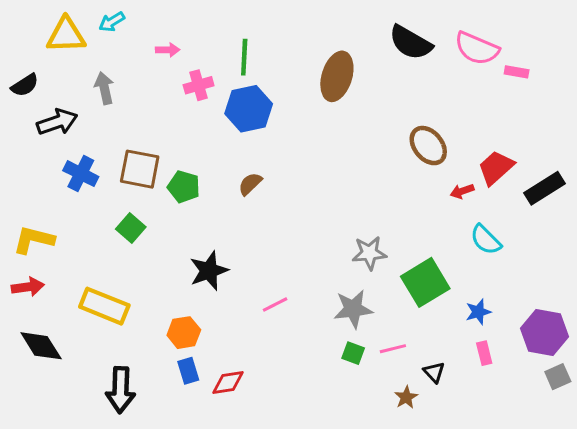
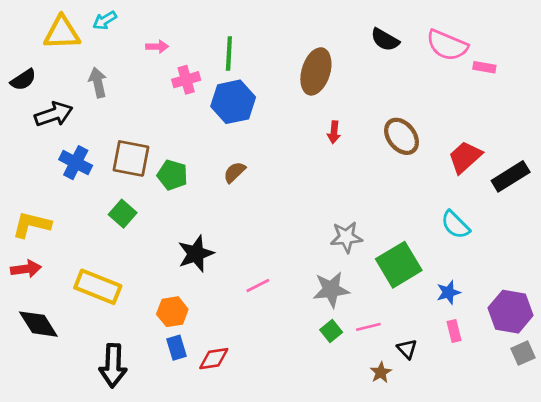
black semicircle: (411, 42) -> (385, 40), size x0.7
red arrow: (462, 191) -> (334, 132), moved, turned -65
green square: (353, 353) -> (331, 331), turned 30

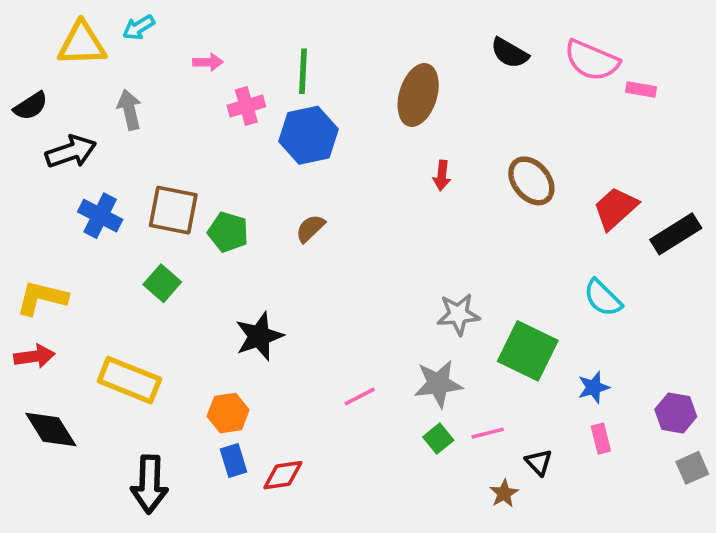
green square: (399, 265) -> (528, 351), turned -33
pink line: (258, 285) -> (360, 397), moved
purple hexagon: (511, 312) -> (676, 413), size x0.7

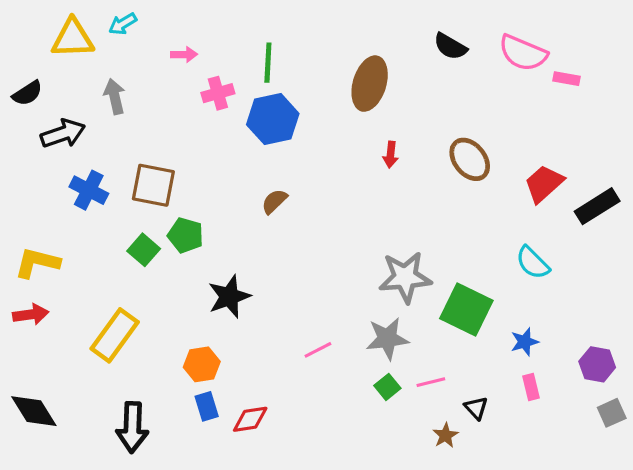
green pentagon: (228, 232) -> (186, 235), moved
gray star: (458, 314) -> (405, 277), size x1.4
yellow rectangle: (129, 380) -> (115, 335), turned -76
black diamond: (51, 429) -> (34, 411), moved

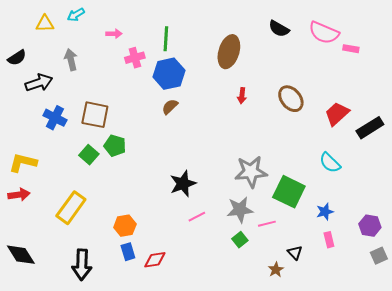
yellow triangle: (73, 38) -> (45, 24), size x0.7
brown semicircle: (274, 201) -> (170, 107), moved
black star: (229, 297) -> (183, 184), moved
pink line: (431, 382) -> (267, 224), moved

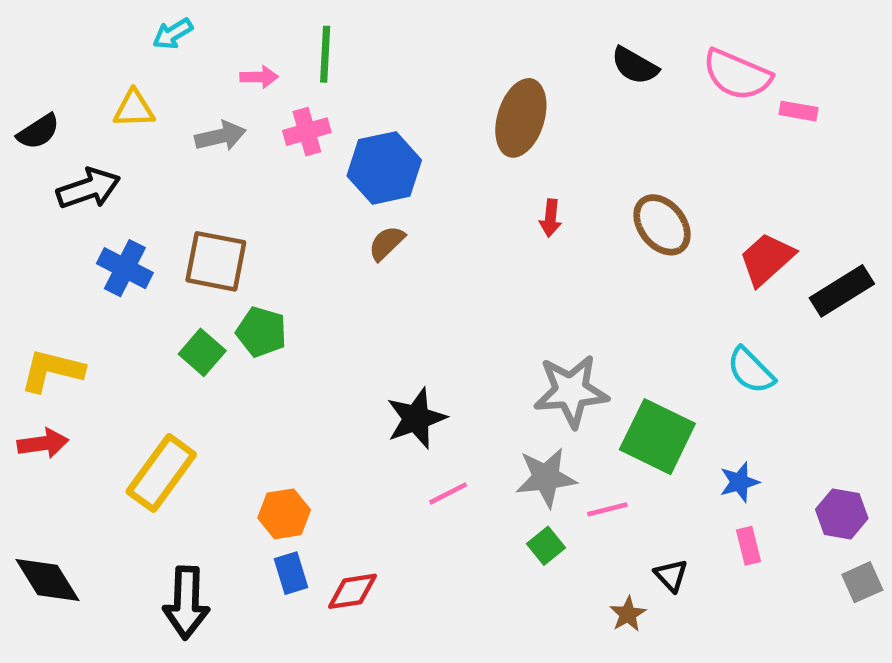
yellow triangle: (45, 24) -> (134, 109), moved
green line: (166, 39) -> (325, 54), moved
gray arrow: (71, 60) -> (220, 136), moved, turned 90

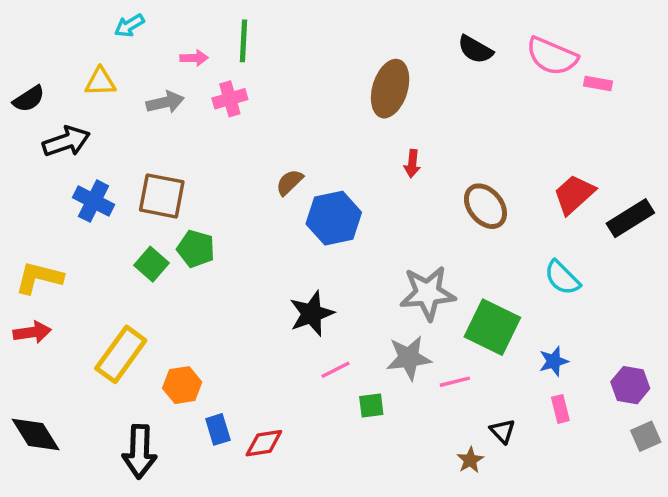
blue hexagon: (384, 168) -> (334, 218), moved
brown ellipse: (662, 225) -> (485, 206), moved
orange hexagon: (284, 514) -> (182, 385), moved
green square: (546, 546) -> (371, 406), moved, turned 32

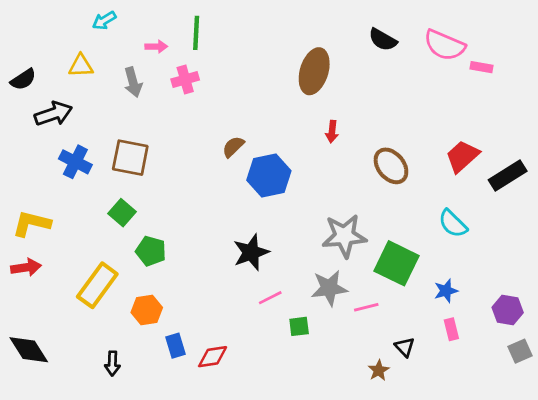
gray arrow: (165, 102) -> (133, 82), turned 88
green pentagon: (196, 249) -> (151, 251), moved
black arrow: (140, 452) -> (112, 364), size x0.6

